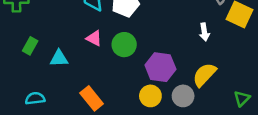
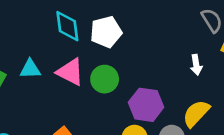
pink triangle: (94, 38) -> (70, 72), size x1.5
cyan triangle: (59, 58) -> (30, 69), moved

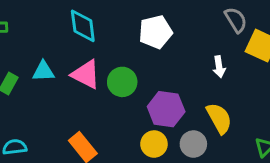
white pentagon: (106, 32) -> (156, 32), moved
yellow semicircle: (196, 113) -> (219, 118), turned 108

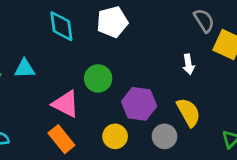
white pentagon: (156, 32) -> (112, 22), moved
pink triangle: (86, 74) -> (66, 104), moved
yellow circle: (154, 144) -> (115, 136), moved

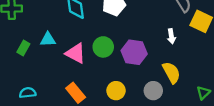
pink triangle: (66, 104) -> (76, 53), moved
purple hexagon: (139, 104) -> (134, 52), moved

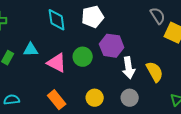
white arrow: (171, 36) -> (129, 68), moved, size x1.5
purple hexagon: (134, 52) -> (112, 46), moved
yellow semicircle: (171, 73) -> (155, 72), moved

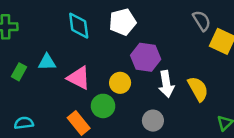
green circle: (83, 57) -> (103, 106), moved
yellow circle: (95, 98) -> (120, 83), moved
gray circle: (130, 98) -> (153, 121), moved

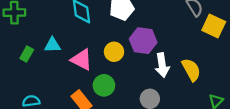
yellow circle: (120, 83) -> (114, 52), moved

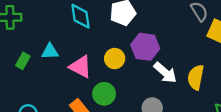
white arrow: (162, 65) -> (165, 73), turned -40
yellow semicircle: (191, 70) -> (196, 77), turned -140

